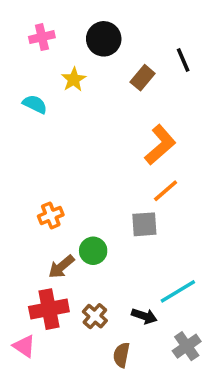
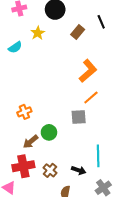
cyan semicircle: (35, 104) -> (15, 47), turned 120
cyan line: (178, 291) -> (98, 156), turned -60

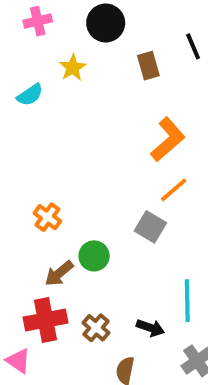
brown rectangle: (78, 32) -> (148, 66), turned -56
orange cross: (24, 112) -> (47, 217), turned -32
gray square: (79, 117) -> (150, 227), turned 35

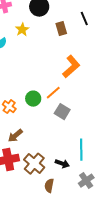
orange line: (174, 190) -> (53, 93), moved
green circle: (94, 256) -> (33, 99), moved
brown cross: (96, 328) -> (34, 164), size x1.5

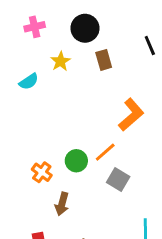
brown rectangle: (61, 29) -> (104, 60), moved
brown arrow: (15, 136) -> (62, 204), moved, turned -35

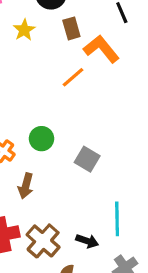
orange L-shape: (131, 115) -> (101, 49), moved, turned -88
orange line: (105, 152) -> (73, 77), moved

